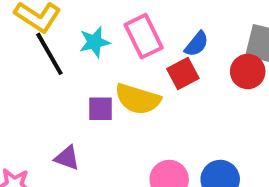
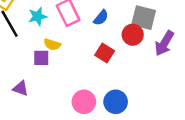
red square: (183, 73) -> (105, 53), moved, turned -30
yellow semicircle: (138, 99) -> (52, 44), moved, size x0.6

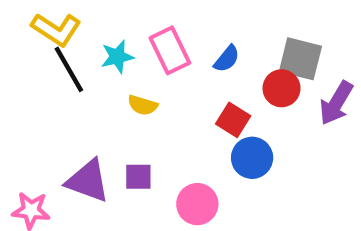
purple square: (41, 58) -> (138, 177), moved
purple triangle: (20, 88) -> (88, 181), size x1.6
blue circle: (116, 102) -> (252, 158), moved

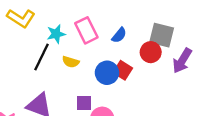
black line: (69, 69) -> (42, 57), moved, turned 56
blue circle: (252, 158) -> (107, 73), moved
purple square: (138, 177) -> (84, 103), moved

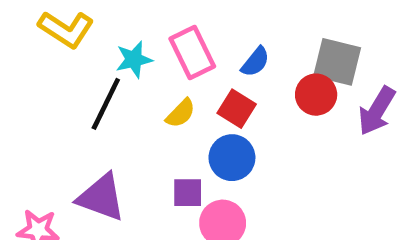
yellow semicircle: (71, 62) -> (181, 113), moved, turned -63
red square: (123, 70) -> (237, 109), moved
blue circle: (107, 73) -> (232, 158), moved

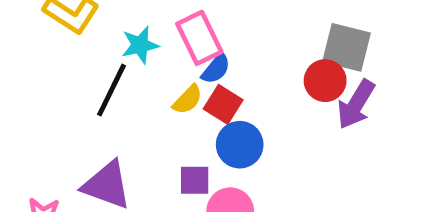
blue semicircle: (255, 62) -> (216, 69), moved
red square: (237, 109) -> (223, 104), moved
purple arrow: (377, 111) -> (356, 104), moved

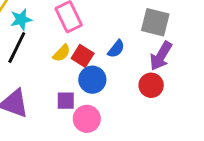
cyan star: (140, 45) -> (21, 20), moved
blue semicircle: (216, 69) -> (116, 49), moved
red circle: (325, 81) -> (151, 85), moved

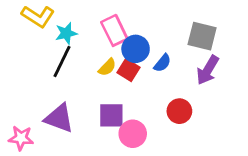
blue circle: (92, 80) -> (136, 49), moved
red circle: (151, 85) -> (179, 111), moved
purple square: (66, 101) -> (111, 115), size x1.4

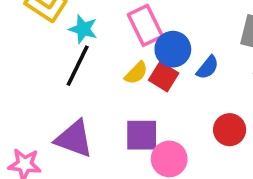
cyan star: (66, 33) -> (83, 29), turned 30

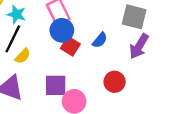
blue circle: (173, 49) -> (62, 30), moved
yellow semicircle: (136, 73) -> (23, 56), moved

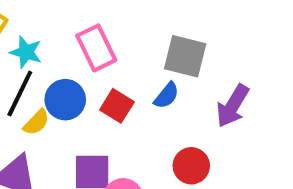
gray square: (134, 17) -> (185, 56), moved
blue circle: (62, 30) -> (65, 100), moved

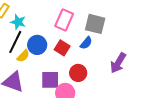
pink rectangle: (96, 48) -> (64, 20), moved, turned 50
purple arrow: (233, 106) -> (118, 63), moved
red circle: (191, 166) -> (78, 73), moved

